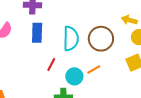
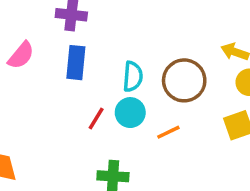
cyan semicircle: (71, 39) -> (133, 77), size x0.7
cyan circle: (74, 76) -> (130, 113), moved

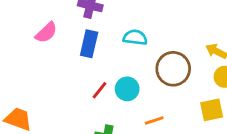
cyan semicircle: (133, 77) -> (135, 37), moved, turned -95
orange line: (168, 132) -> (154, 121), moved

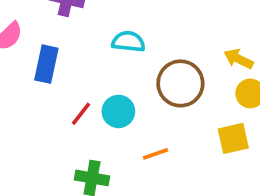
blue rectangle: (89, 44) -> (46, 64), moved

